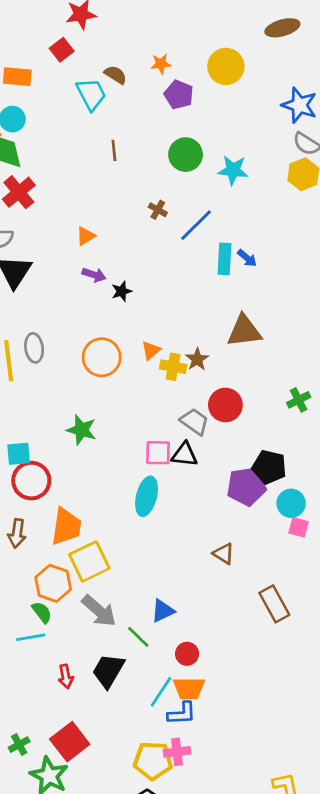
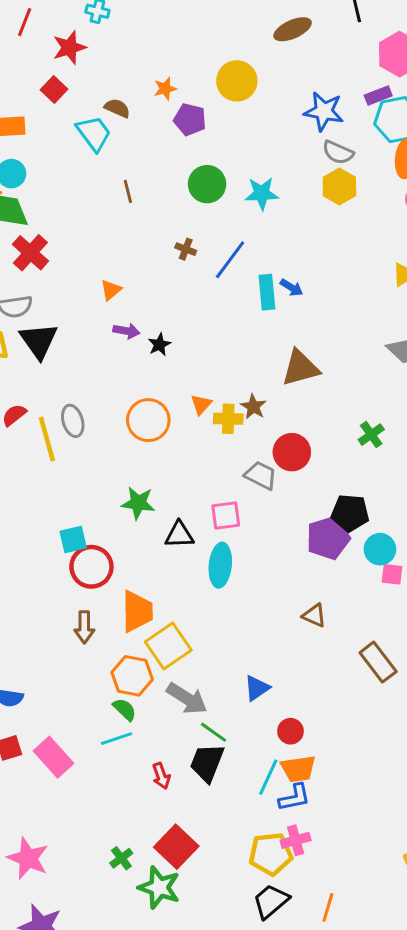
black triangle: (185, 455) -> (179, 535), moved
green line: (138, 637) -> (213, 732), moved

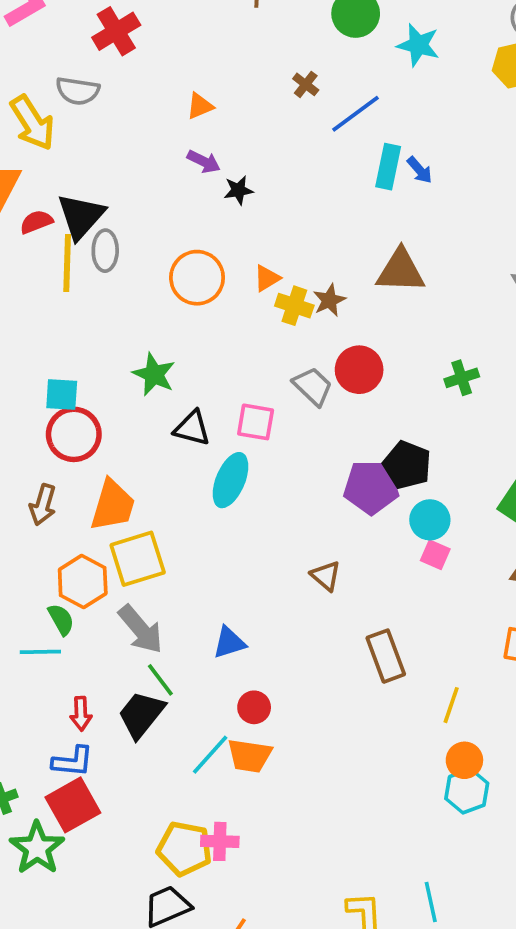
black triangle: (39, 341) -> (81, 216), moved
blue L-shape: (295, 797) -> (73, 761), moved

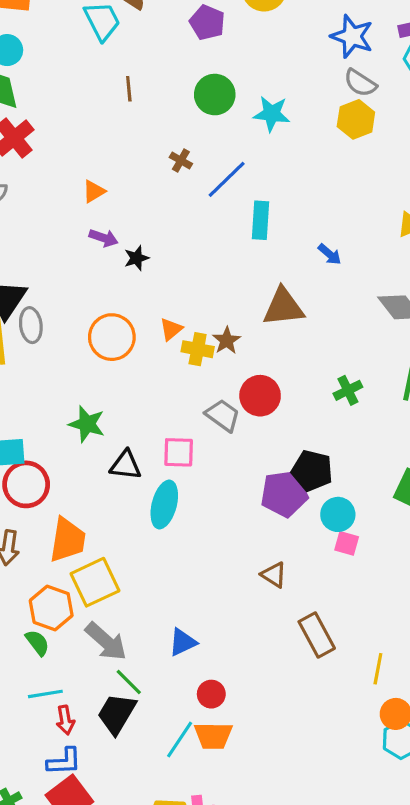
blue arrow: (420, 170) -> (330, 254), moved
brown triangle: (326, 576) -> (274, 575), moved
cyan line: (40, 652) -> (45, 694), moved

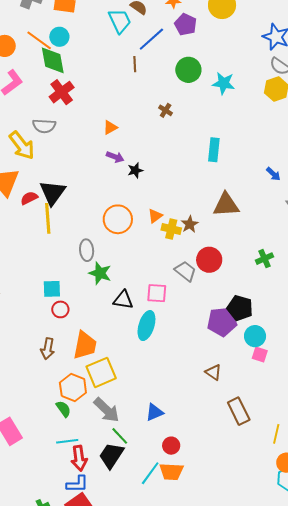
blue line: (227, 179) -> (151, 39), moved
blue arrow: (330, 254) -> (273, 174), moved
gray ellipse: (31, 325) -> (87, 250), moved
red circle: (26, 484) -> (60, 309), size x0.6
red arrow: (65, 720) -> (79, 458), size x1.4

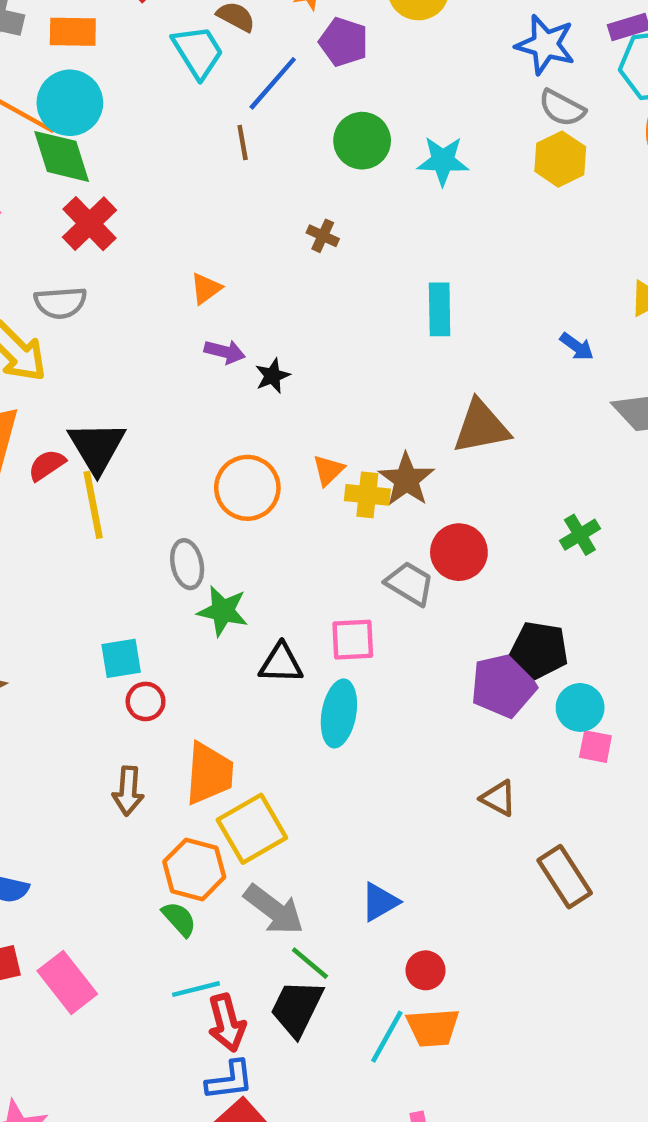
cyan circle: (59, 37) -> (70, 103), size x1.5
brown star: (190, 224) -> (406, 480), size x1.4

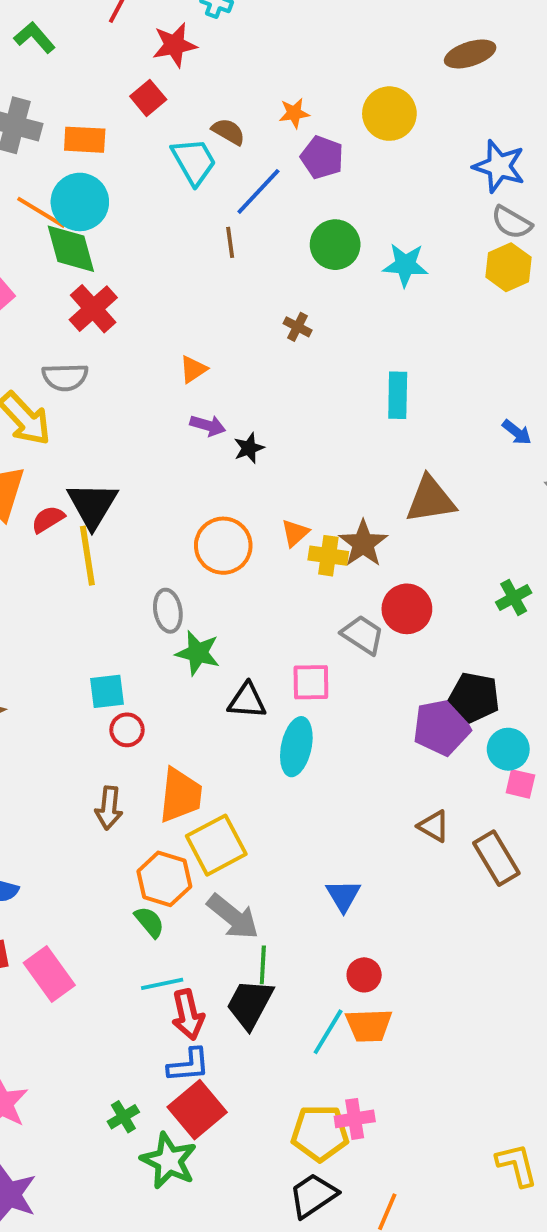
brown rectangle: (565, 877) -> (496, 858), moved
blue triangle: (380, 902) -> (343, 896), moved, turned -33
green line: (310, 963) -> (263, 965), turned 51

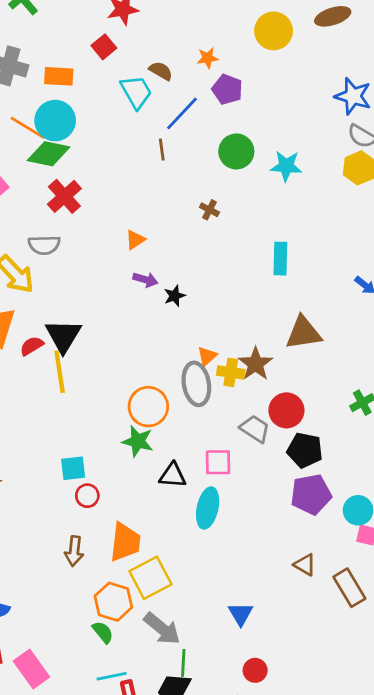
yellow circle: (389, 114) -> (274, 31), moved
green diamond: (71, 249) -> (49, 154), turned -63
orange circle: (223, 546) -> (148, 407), moved
gray ellipse: (168, 611) -> (196, 384), moved, size x1.4
black pentagon: (474, 697) -> (305, 450), moved

